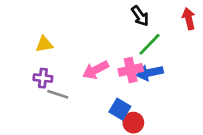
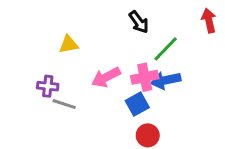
black arrow: (140, 16) -> (139, 22), moved
yellow triangle: (44, 44) -> (69, 44), moved
blue square: (120, 109) -> (137, 104), moved, turned 30

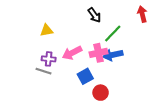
purple cross: (48, 86) -> (49, 59), moved
blue square: (137, 104) -> (85, 76), moved

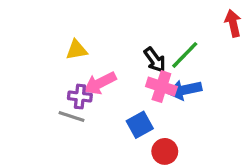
black arrow: (94, 15) -> (155, 60), moved
pink arrow: (72, 53) -> (100, 83), moved
pink cross: (98, 53) -> (161, 87), turned 30

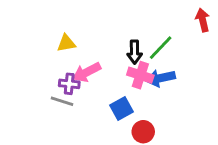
black arrow: (155, 60) -> (135, 52), turned 35

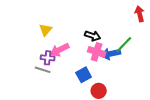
yellow triangle: (66, 43) -> (46, 30), turned -40
green line: (161, 48) -> (124, 45), moved
black arrow: (135, 52) -> (93, 36), turned -70

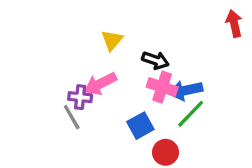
yellow triangle: (46, 30) -> (112, 40), moved
green line: (124, 45) -> (191, 114), moved
gray line: (43, 70) -> (72, 117), turned 42

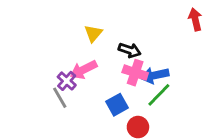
purple cross: (80, 97) -> (67, 81), turned 36

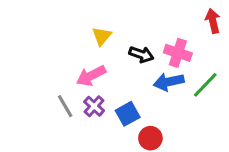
pink cross: (135, 73) -> (178, 53), moved
purple cross: (67, 81) -> (94, 106), moved
green line: (159, 95) -> (205, 85), moved

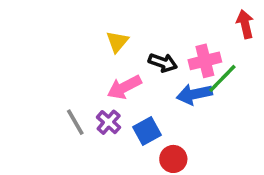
pink cross: (178, 53) -> (205, 61), turned -32
pink arrow: (91, 76) -> (124, 87), moved
green line: (205, 85) -> (222, 78), moved

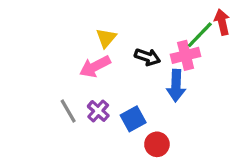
green line: (222, 78) -> (200, 35), moved
pink arrow: (124, 87) -> (95, 67), moved
blue arrow: (194, 94) -> (176, 86), turned -76

